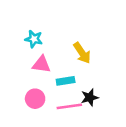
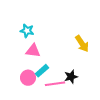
yellow arrow: (82, 53) -> (82, 44), moved
cyan rectangle: (66, 81) -> (42, 71), moved, turned -32

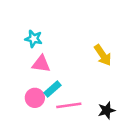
black star: (71, 77) -> (106, 110), moved

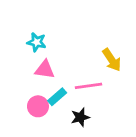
pink line: (69, 105) -> (88, 86), moved
black star: (106, 110) -> (80, 117), moved

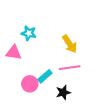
yellow arrow: (112, 60) -> (70, 44), moved
pink triangle: (45, 69) -> (14, 53), moved

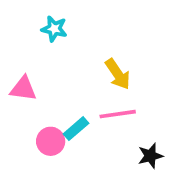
cyan star: (29, 33) -> (54, 29), moved
black star: (63, 92) -> (150, 156), moved

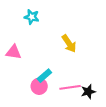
pink line: (118, 114) -> (70, 87), moved
pink circle: (51, 141) -> (39, 86), moved

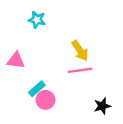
cyan rectangle: (44, 76) -> (37, 89), moved
pink line: (70, 87) -> (80, 70), moved

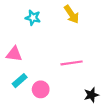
yellow arrow: (80, 51) -> (72, 14), moved
cyan rectangle: (37, 89) -> (20, 81), moved

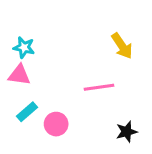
yellow arrow: (72, 14) -> (122, 46), moved
cyan star: (33, 18) -> (24, 47), moved

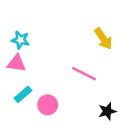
pink line: (99, 87) -> (84, 74), turned 35

